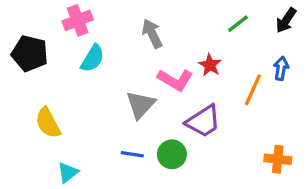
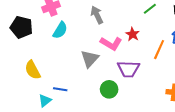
purple trapezoid: (203, 121) -> (128, 69), turned 35
blue line: (132, 154) -> (60, 89), moved

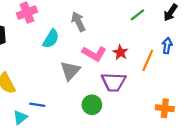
cyan semicircle: (60, 30) -> (51, 39), moved
red star: (133, 34) -> (120, 52), moved

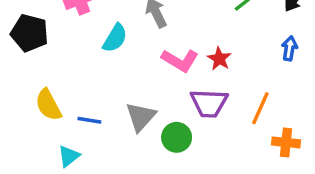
orange line: (148, 60) -> (260, 108), moved
gray triangle: (70, 71) -> (141, 117), moved
blue line: (37, 105) -> (89, 120), moved

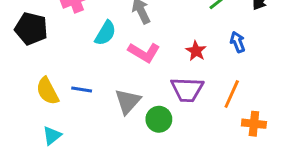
blue arrow: (289, 48) -> (238, 42), moved, turned -30
pink L-shape: (180, 60) -> (144, 52), moved
blue line: (89, 120) -> (82, 90), moved
cyan triangle: (69, 156) -> (52, 136), moved

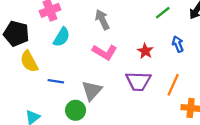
cyan semicircle: (105, 33) -> (62, 37), moved
yellow semicircle: (48, 91) -> (29, 61), moved
green circle: (159, 119) -> (76, 110), moved

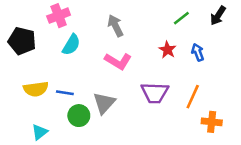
red star: (145, 51) -> (167, 50), moved
yellow semicircle: (29, 61) -> (36, 89), moved, turned -70
green circle: (76, 110) -> (79, 116), moved

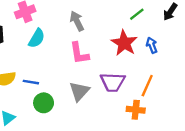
red star: (167, 50) -> (124, 43), size x1.6
pink L-shape: (118, 61) -> (79, 53), turned 50
gray triangle: (104, 103) -> (79, 91), moved
orange cross: (212, 122) -> (136, 110), moved

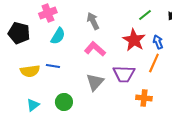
pink L-shape: (79, 53) -> (95, 49), turned 140
blue line: (31, 82) -> (53, 66), moved
orange line: (147, 86) -> (154, 63), moved
green circle: (44, 103) -> (64, 102), moved

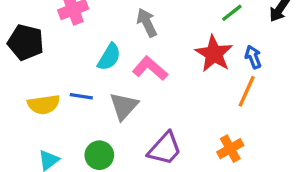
cyan semicircle: (58, 36) -> (109, 57), moved
purple trapezoid: (124, 74) -> (165, 149), moved, turned -50
gray triangle: (95, 82) -> (124, 106), moved
orange cross: (144, 98) -> (230, 149), turned -35

